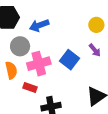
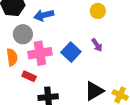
yellow circle: (96, 25) -> (98, 11), moved

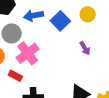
blue square: (71, 52) -> (60, 21), moved
pink cross: (40, 53) -> (28, 53), turned -30

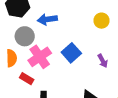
blue square: (60, 21) -> (71, 53), moved
purple arrow: (85, 48) -> (103, 61), moved

